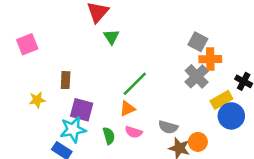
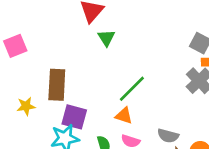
brown rectangle: (66, 80) -> (57, 85), size x1.6
orange triangle: (127, 109) -> (124, 116), turned 42

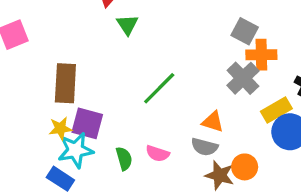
yellow star: (26, 106) -> (60, 128), moved
orange triangle: (124, 116) -> (213, 122), moved

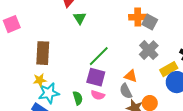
orange cross: (261, 55) -> (138, 17), moved
purple square: (87, 123) -> (96, 77), moved
gray semicircle: (204, 147) -> (126, 91), turned 49

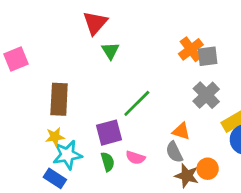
orange cross: (138, 17) -> (191, 49), turned -36
gray square: (150, 22) -> (208, 56), turned -35
purple square: (96, 77) -> (109, 133), moved, turned -30

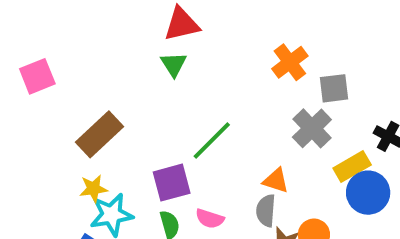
red triangle: (95, 23) -> (182, 24), moved, turned 36
gray square: (208, 56) -> (334, 88), moved
brown rectangle: (59, 99) -> (99, 134), turned 44
gray semicircle: (174, 152) -> (266, 211), turned 30

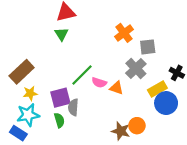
orange triangle: (276, 181) -> (116, 88), moved
yellow star: (93, 189) -> (30, 93), moved
gray semicircle: (266, 211) -> (73, 107), moved
pink semicircle: (210, 219) -> (99, 83), moved

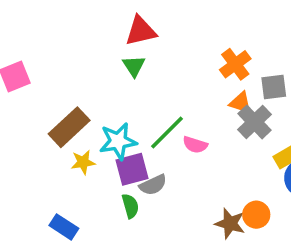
orange triangle: (116, 88) -> (241, 103), moved
gray semicircle: (73, 107) -> (153, 185), turned -119
cyan star: (28, 115) -> (118, 141), moved

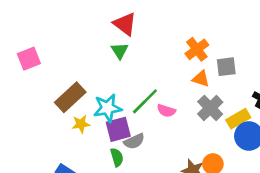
red triangle: (141, 31) -> (125, 24), turned 50
gray cross: (255, 122) -> (210, 108), moved

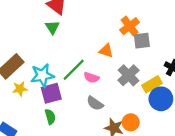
orange cross: (197, 49) -> (130, 26), moved
orange triangle: (201, 79) -> (106, 51), moved
gray semicircle: (134, 141) -> (95, 103), moved, turned 60

